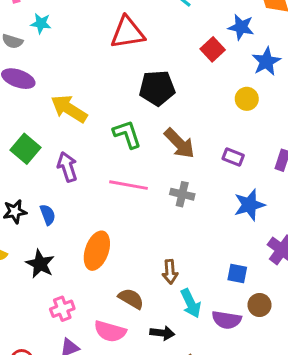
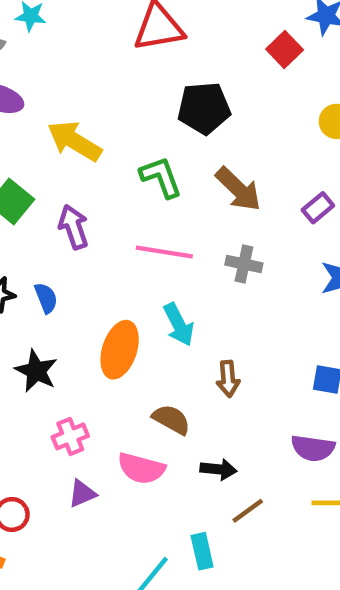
purple rectangle: (233, 157) -> (318, 208), turned -60
cyan arrow: (191, 303) -> (179, 325), moved

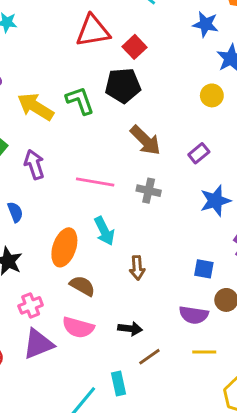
red square: (285, 50) -> (134, 47), moved
green L-shape: (161, 177) -> (80, 101), moved
brown semicircle: (171, 419) -> (82, 286), moved
purple triangle: (82, 494) -> (38, 344), size x1.6

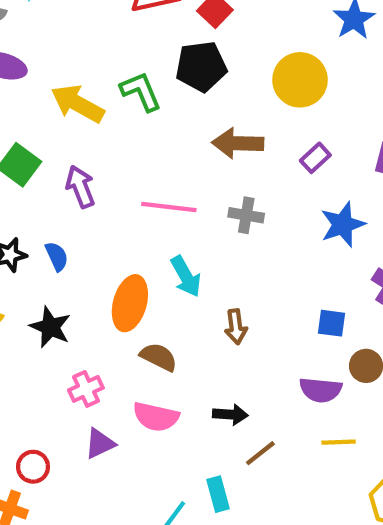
yellow circle: (212, 95) -> (300, 80), moved, size x1.6
brown arrow: (145, 140) -> (238, 143), turned 140
purple triangle: (38, 344) -> (100, 444), size x0.7

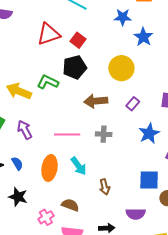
green L-shape: (141, 91) -> (48, 82), turned -35
orange ellipse: (130, 303) -> (50, 168), moved
blue square: (332, 323) -> (149, 180), size x1.5
pink cross: (86, 389) -> (46, 217), moved
purple semicircle: (321, 390) -> (136, 214), moved

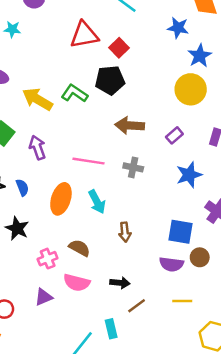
yellow circle: (121, 68) -> (191, 89), moved
purple semicircle: (136, 214) -> (171, 264), moved

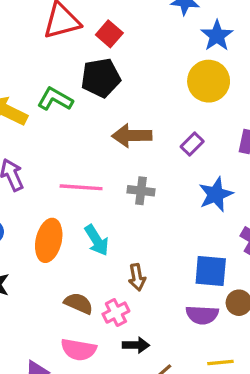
pink cross: (48, 259) -> (116, 313), moved

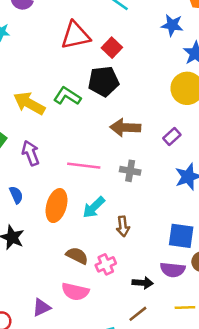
cyan arrow: (97, 240) -> (94, 207), turned 75
brown arrow: (137, 277) -> (123, 226), moved
black arrow: (136, 345) -> (143, 283), moved

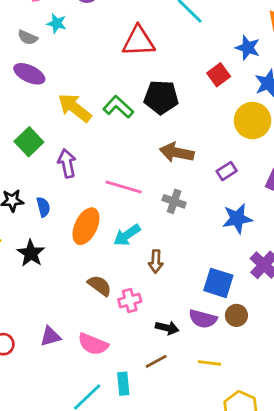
red square: (112, 48) -> (219, 75), moved
pink semicircle: (75, 292) -> (93, 344), moved

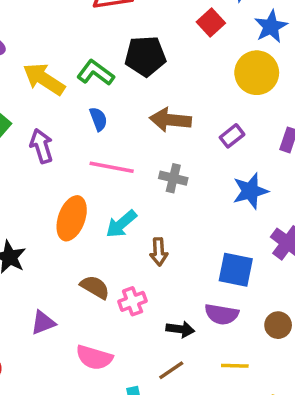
blue semicircle: (43, 207) -> (98, 119), moved
brown circle: (236, 315) -> (278, 325), moved
purple triangle: (50, 336) -> (43, 323), moved

